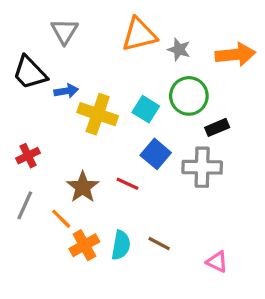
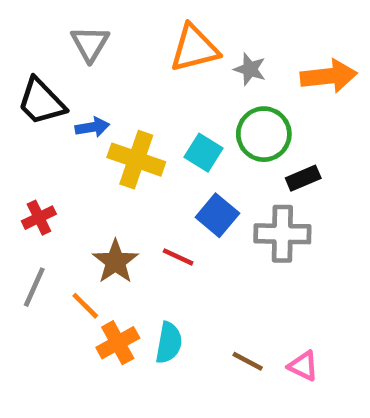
brown line: (159, 244) -> (248, 361), moved

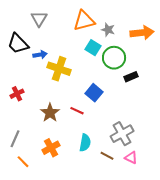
cyan square: (204, 153) -> (93, 48), moved
gray cross: (282, 234) -> (122, 134), moved, turned -30
gray line: (34, 287) -> (15, 139), moved
orange line: (85, 306) -> (23, 162), moved
cyan semicircle: (169, 343) -> (85, 143), moved

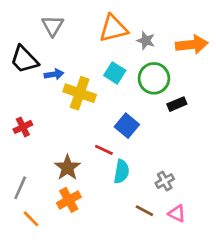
cyan square: (93, 48) -> (115, 73), moved
brown star: (50, 113) -> (67, 168), moved
gray cross: (122, 134) -> (165, 181), size x0.6
cyan semicircle: (85, 143) -> (122, 172), moved

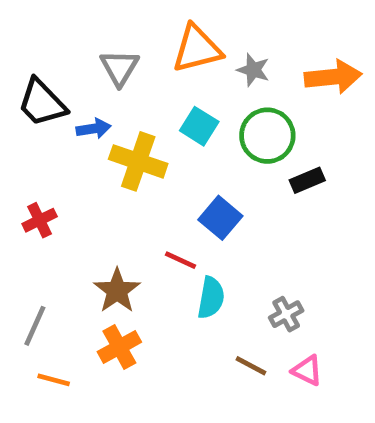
gray triangle: (53, 26) -> (119, 68), moved
orange line: (31, 219) -> (54, 380), turned -30

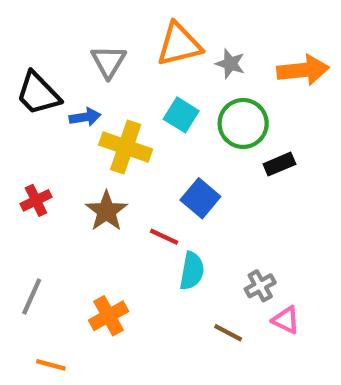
brown star: (117, 291) -> (106, 211), moved
pink triangle: (307, 370) -> (286, 320), moved
orange line: (54, 380) -> (51, 365), moved

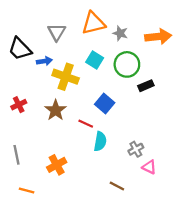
gray line: (32, 297) -> (16, 155), turned -36
brown line: (228, 333) -> (117, 186), moved

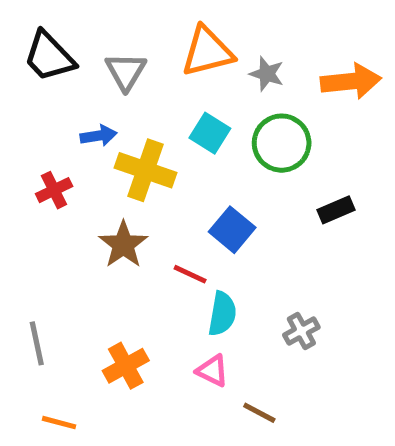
black trapezoid: (20, 49) -> (49, 57), moved
black rectangle: (146, 86) -> (336, 210), moved
red cross: (19, 105) -> (54, 190), moved
pink triangle: (149, 167) -> (212, 371), moved

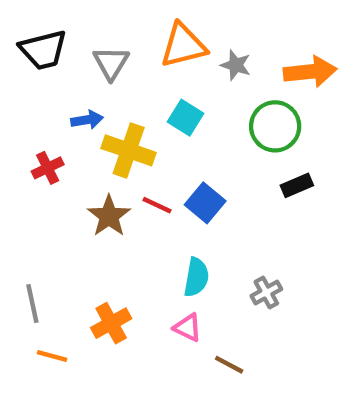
black trapezoid: (49, 57) -> (43, 50), turned -60
green circle: (282, 143) -> (275, 126), moved
red line: (190, 274) -> (157, 205), moved
orange line: (59, 423) -> (52, 356), moved

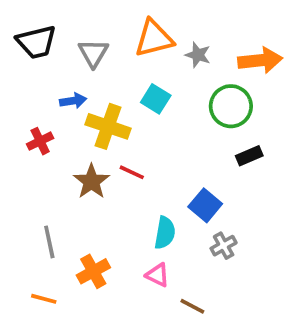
blue square: (205, 203) -> (205, 205), moved
gray line: (32, 303) -> (49, 242), moved

